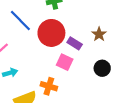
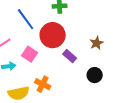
purple rectangle: (75, 43) -> (70, 56), moved
pink square: (65, 62) -> (30, 54), moved

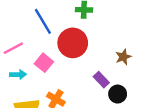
purple rectangle: (70, 56) -> (101, 80), moved

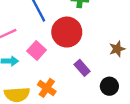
purple rectangle: (101, 80) -> (82, 68), moved

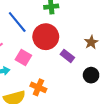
purple rectangle: (82, 68) -> (67, 56), moved

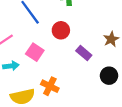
red circle: (46, 37) -> (61, 30), size x0.6

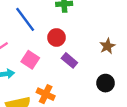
purple rectangle: (84, 53) -> (69, 60), moved

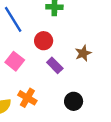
brown star: (107, 46) -> (83, 53), moved
black circle: (106, 83) -> (74, 101), moved

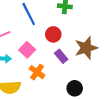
brown star: (83, 53) -> (86, 48), size x1.6
orange cross: (27, 98) -> (37, 72), moved

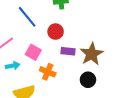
brown star: (86, 48) -> (92, 54), moved
purple rectangle: (61, 56) -> (68, 51), turned -32

